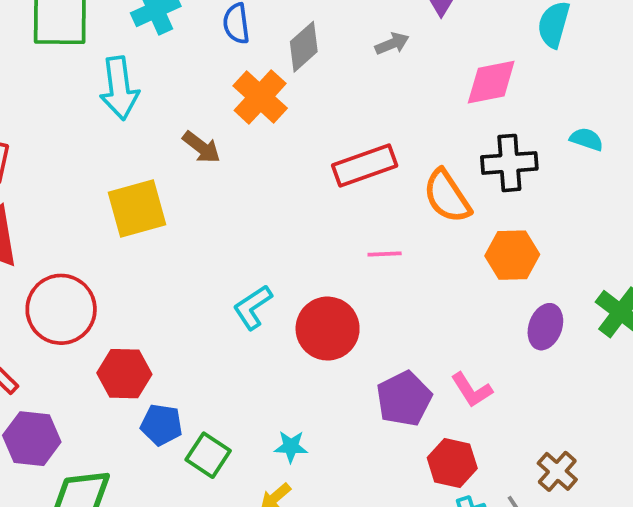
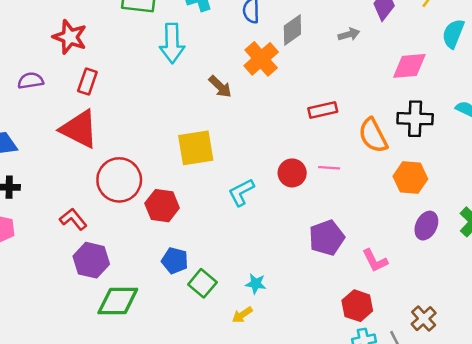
red rectangle: (365, 165) -> (323, 110), size x0.7
yellow square: (137, 209) -> (196, 148), moved
red circle: (328, 329) -> (292, 173), moved, size x0.7
red hexagon: (124, 374) -> (162, 206), moved
purple pentagon: (404, 399) -> (327, 238), moved

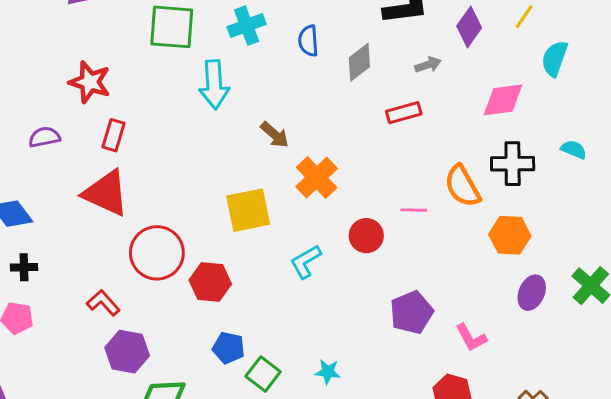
orange cross: (261, 59) -> (317, 178), moved
red rectangle: (323, 110) -> (404, 113), moved
pink line: (329, 168) -> (414, 210), moved

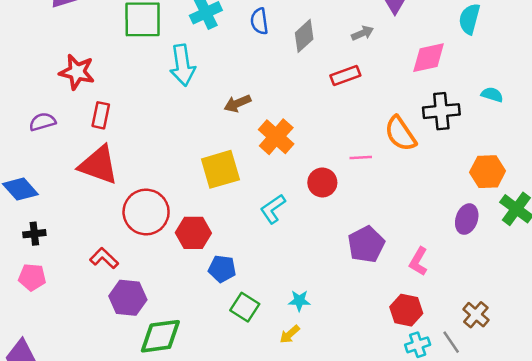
brown arrow: (275, 135) -> (237, 103), turned 120
orange hexagon: (510, 235) -> (488, 172), moved
pink L-shape: (471, 338) -> (418, 262), turned 64
blue pentagon: (229, 348) -> (222, 269), moved

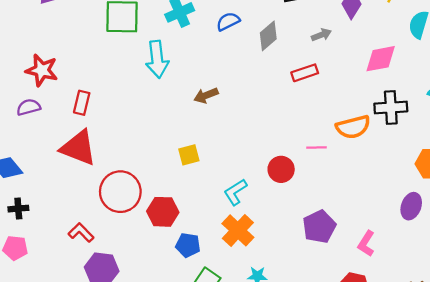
blue semicircle: (259, 21) -> (228, 21), turned 70
red star: (77, 72) -> (42, 70), moved
orange semicircle: (400, 134) -> (353, 127), turned -72
orange cross: (276, 137) -> (238, 230), moved
yellow square: (220, 169) -> (189, 155), size x0.6

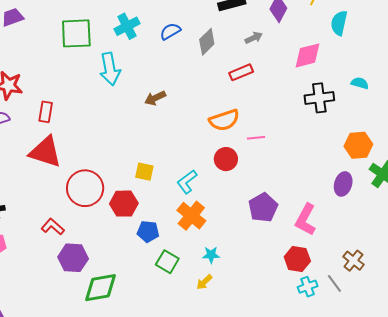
orange semicircle: (353, 127) -> (224, 120), moved
yellow square: (189, 155) -> (144, 172), moved, turned 30
pink L-shape: (366, 244) -> (306, 220), size x1.4

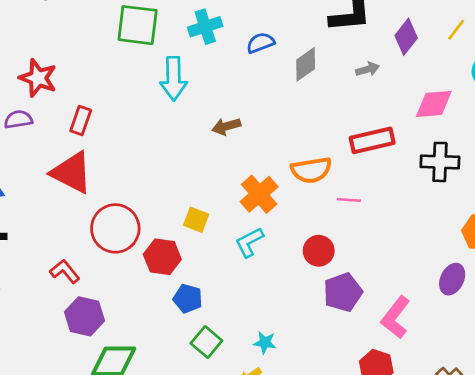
red rectangle: (241, 72) -> (372, 140), moved, size x1.4
red circle: (226, 159) -> (319, 251), moved
orange cross: (191, 216) -> (259, 194), moved

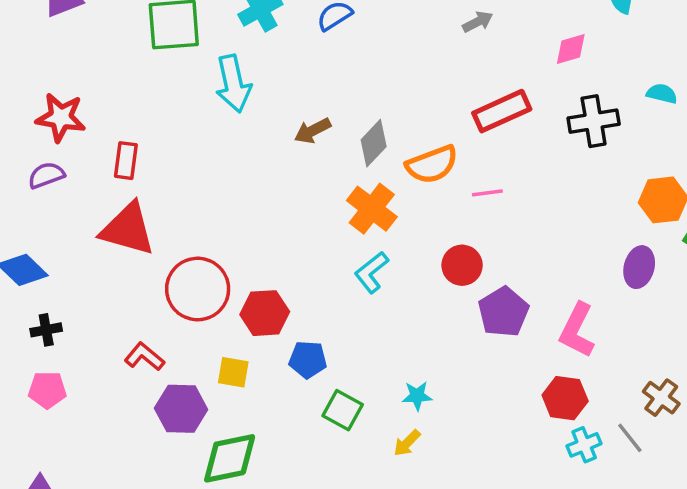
gray diamond: (306, 64) -> (374, 143), moved
pink diamond: (434, 104) -> (571, 49), size x0.7
yellow square: (196, 220) -> (233, 372), moved

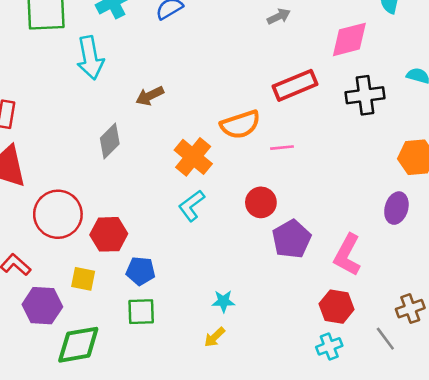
pink diamond: (571, 49) -> (349, 39), size x1.5
gray diamond: (374, 143) -> (110, 141), moved
brown cross: (661, 398) -> (410, 309), turned 32
green square: (343, 410) -> (141, 312), moved, turned -32
cyan cross: (584, 445) -> (329, 346), moved

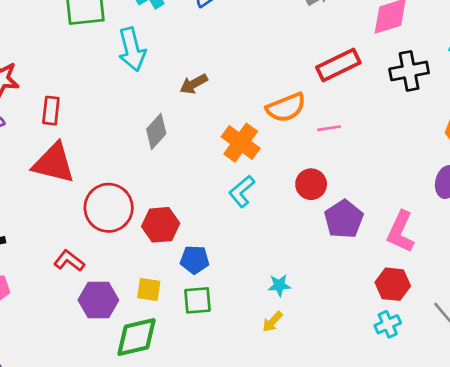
yellow square: (83, 279) -> (149, 290), moved

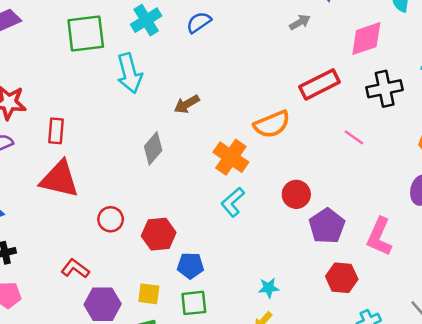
pink line: (329, 128) -> (354, 137), moved, turned 45
red circle: (109, 208) -> (111, 219), size x0.6
red hexagon: (393, 284) -> (342, 278), moved

